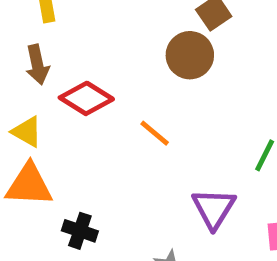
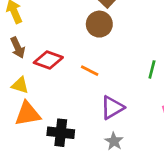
purple triangle: (214, 208) -> (112, 108), moved, turned 40
black cross: (80, 231) -> (61, 133), size x1.4

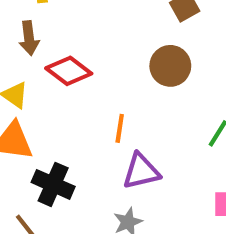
brown circle: (99, 24) -> (170, 66), moved
orange line: (90, 71) -> (120, 128), moved, turned 54

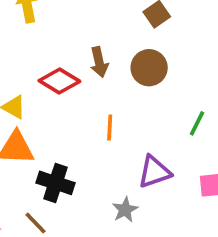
brown arrow: (29, 38) -> (99, 62), moved
purple triangle: (141, 171) -> (154, 172), moved

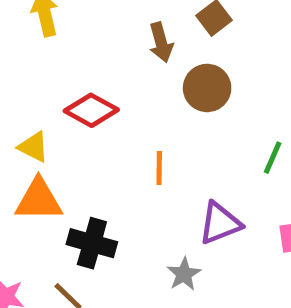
brown arrow: (99, 62) -> (161, 42), moved

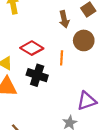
orange line: (159, 168) -> (62, 58), moved
black cross: (92, 243) -> (37, 75), moved

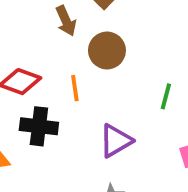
purple triangle: (87, 101) -> (116, 141), moved

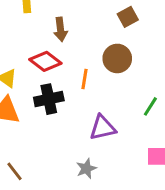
brown arrow: (66, 21) -> (60, 29), moved
black cross: (39, 126) -> (49, 99), turned -36

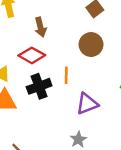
orange line: (84, 79) -> (66, 75), moved

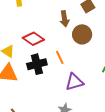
brown arrow: (40, 27) -> (65, 19), moved
orange line: (66, 75) -> (60, 57), turned -32

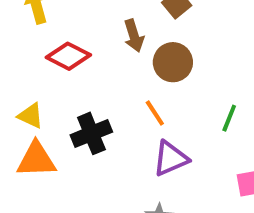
red diamond: (33, 39) -> (68, 56), moved
orange line: (60, 57) -> (155, 113), moved

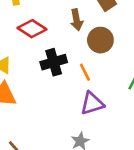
black cross: (91, 133) -> (54, 62), moved

